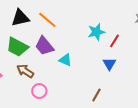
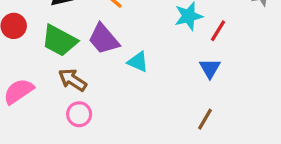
pink circle: (39, 91) -> (79, 114), moved
brown line: (96, 95) -> (205, 119), moved

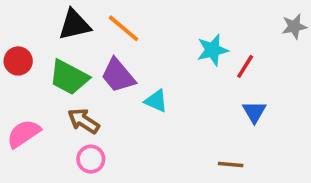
blue triangle: (210, 68) -> (254, 112), moved
brown line: (205, 119) -> (231, 165), turned 65

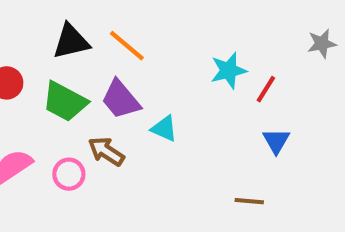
brown arrow: (84, 121) -> (106, 151), moved
pink circle: (91, 159) -> (69, 174), moved

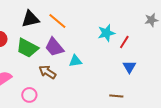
cyan triangle: (164, 129) -> (75, 61), turned -32
pink circle: (69, 174) -> (29, 95), moved

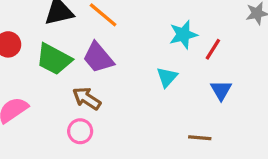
cyan triangle: (75, 61) -> (167, 77), moved, turned -40
pink circle: (29, 95) -> (80, 131), moved

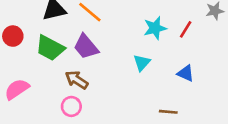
red line: (213, 49) -> (186, 29), moved
blue triangle: (221, 90) -> (186, 73), turned -36

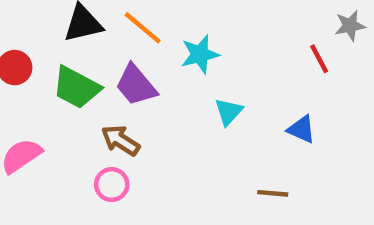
cyan star: (155, 28) -> (200, 54), moved
red line: (186, 29) -> (319, 59), moved, turned -60

